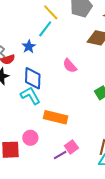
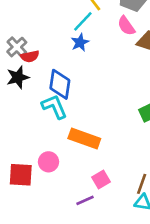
blue star: (29, 47) -> (80, 42), moved
pink semicircle: (70, 66) -> (126, 26), moved
purple line: (60, 155) -> (85, 200), moved

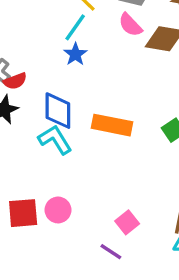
orange rectangle: (84, 139) -> (112, 125), moved
red square: (21, 175) -> (23, 213), moved
purple line: (85, 200) -> (111, 252), turned 66

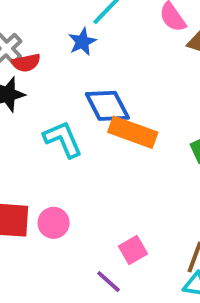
blue star: (75, 54) -> (82, 42), moved
blue diamond: (58, 111) -> (107, 106), moved, turned -36

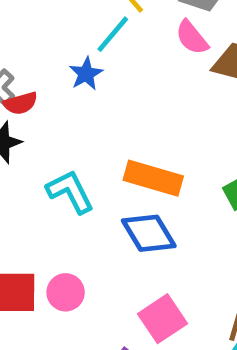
blue diamond: (107, 106) -> (149, 233), moved
pink square: (133, 250) -> (163, 319), size x1.4

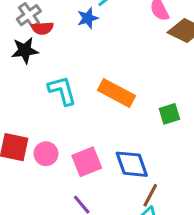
blue diamond: (149, 233) -> (132, 164), moved
pink square: (163, 319) -> (87, 162), moved

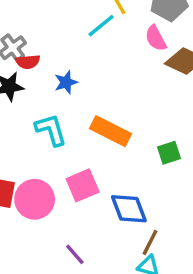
blue star: (88, 18) -> (66, 82), moved
pink circle: (46, 154) -> (35, 199), size x1.5
pink square: (87, 162) -> (83, 185), moved

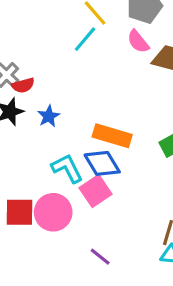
blue star: (66, 82) -> (49, 116), moved
cyan L-shape: (51, 130) -> (67, 168), moved
blue diamond: (129, 209) -> (102, 163), moved

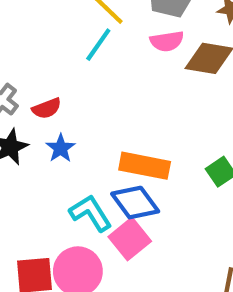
pink semicircle: (138, 41) -> (167, 41), turned -55
red semicircle: (23, 85) -> (47, 108), moved

